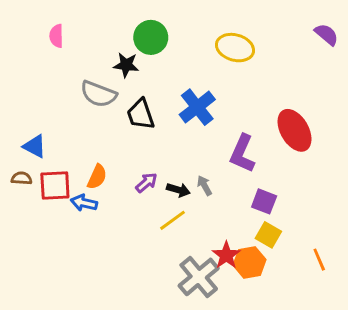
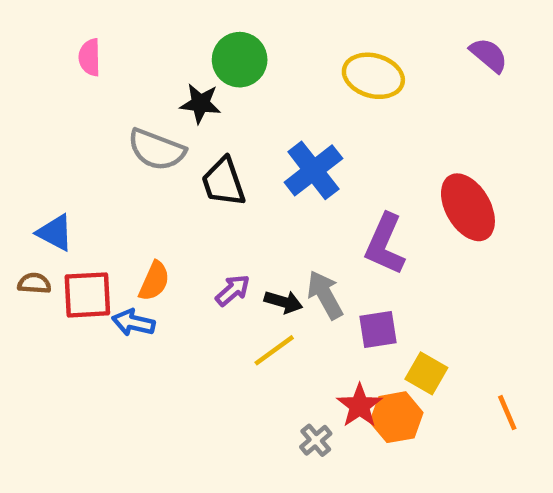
purple semicircle: (326, 34) -> (489, 55), moved
gray arrow: (204, 185) -> (325, 295), size x1.5
purple square: (264, 201) -> (378, 330), moved, turned -30
gray cross: (199, 277) -> (316, 440), size x0.5

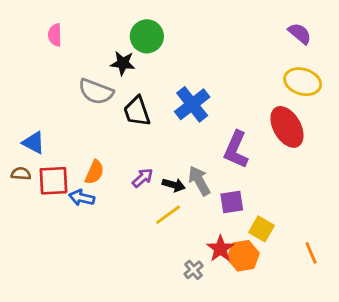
yellow ellipse: (373, 76) -> (303, 82), moved

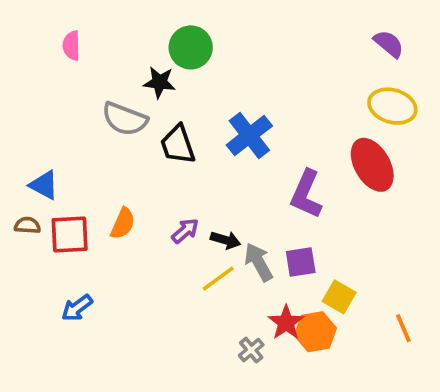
gray arrow: (199, 181) -> (259, 262), moved
blue arrow: (82, 198) -> (77, 308), moved, turned -50

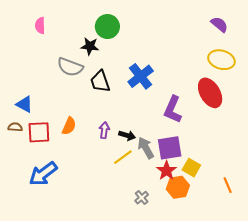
purple arrow: (185, 231) -> (104, 130), turned -42
purple square: (301, 262) -> (170, 148), size x1.4
blue arrow: (77, 308) -> (43, 174), size x1.6
red star: (286, 323) -> (167, 171), moved

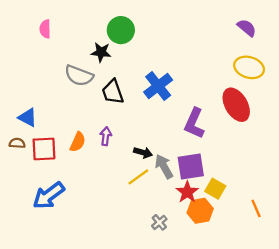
purple arrow: (104, 130) -> (106, 136), moved

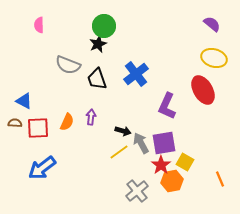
black star: (101, 52) -> (98, 44), moved, turned -30
gray cross: (159, 222) -> (137, 191), size x1.6

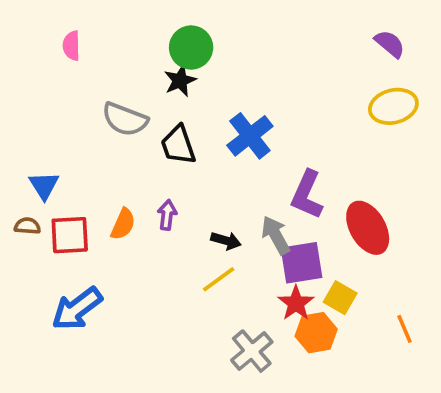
yellow ellipse: (214, 58) -> (393, 106), turned -30
red ellipse: (203, 90) -> (368, 228), moved
blue triangle: (24, 101) -> (44, 185), turned 30
gray arrow: (141, 143) -> (276, 235), moved

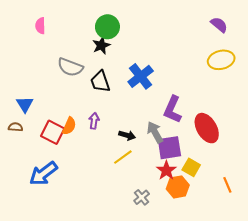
red square: (70, 235) -> (53, 132), moved, turned 30
gray cross: (252, 351) -> (142, 197), size x0.7

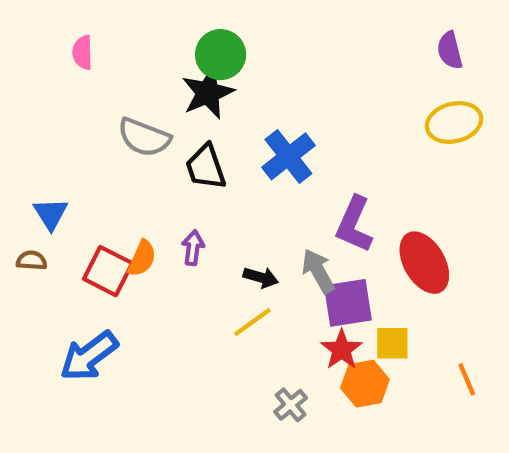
purple semicircle: (219, 25) -> (450, 50), turned -144
black star: (101, 45) -> (208, 93), size x1.4
yellow square: (191, 167) -> (392, 343), turned -30

